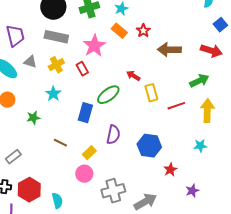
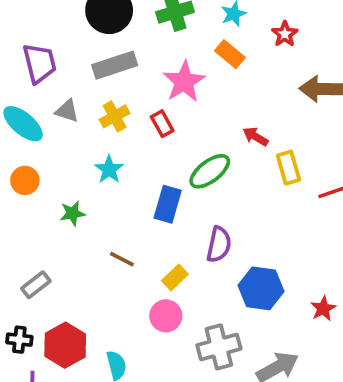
red star: (143, 31) -> (285, 34), moved
gray rectangle: (56, 37) -> (115, 65), turned -30
blue hexagon: (149, 146) -> (261, 288), moved

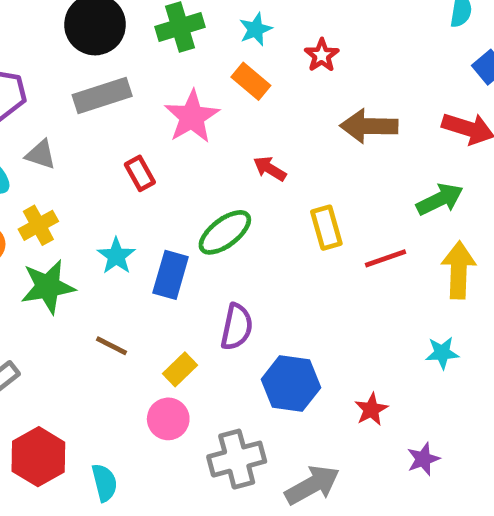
yellow cross: (115, 116) -> (38, 225), moved
red rectangle: (162, 124) -> (140, 173), moved
red arrow: (255, 136) -> (270, 169), moved
cyan star: (109, 169) -> (116, 256), moved
green star: (72, 213) -> (48, 287), size x1.6

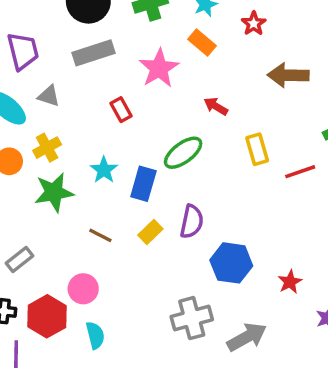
yellow rectangle: (180, 369) -> (150, 232), moved
pink circle: (168, 419) -> (83, 289), moved

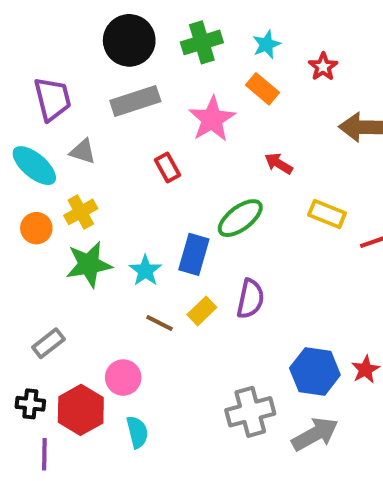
yellow rectangle: (257, 149) -> (327, 214), turned -52
cyan star: (104, 170) -> (145, 271), moved
brown line: (100, 235) -> (160, 323), moved
blue hexagon: (231, 263) -> (315, 371), moved

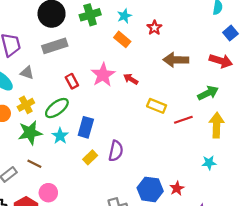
pink star: (212, 119) -> (103, 75), moved
green ellipse: (240, 218) -> (57, 108), moved
brown line: (160, 323) -> (34, 164), moved

